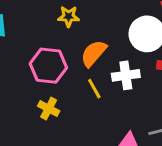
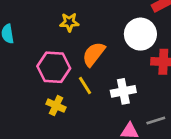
white cross: (126, 75) -> (123, 91), moved
yellow line: (94, 89) -> (85, 85), moved

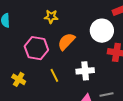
yellow line: (85, 85) -> (54, 75), moved
yellow cross: (56, 106) -> (19, 79), moved

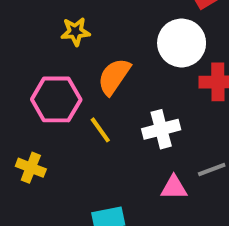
yellow line: (54, 75) -> (100, 130), moved

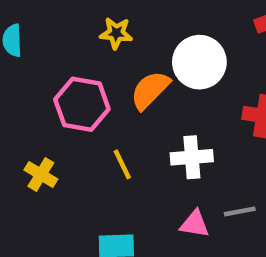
white circle: (182, 43) -> (199, 62), moved
yellow line: (100, 130) -> (122, 164), moved

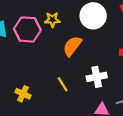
white circle: (199, 62) -> (93, 16), moved
pink hexagon: (82, 104) -> (27, 29), moved

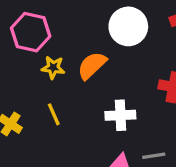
yellow star: (52, 20) -> (53, 68), moved
yellow line: (63, 84) -> (54, 114), moved

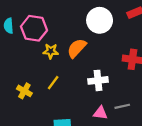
yellow line: (54, 114) -> (53, 83), turned 64

